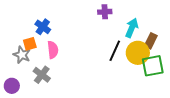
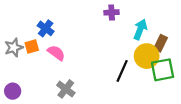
pink semicircle: (53, 50) -> (56, 53), turned -48
black line: (115, 51) -> (122, 71), moved
gray star: (22, 55) -> (14, 48), moved, turned 30
gray cross: (42, 75) -> (66, 89), moved

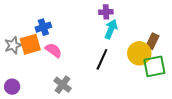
blue cross: (46, 28) -> (43, 27), turned 35
cyan arrow: (140, 29) -> (111, 29), moved
orange square: (32, 46) -> (30, 44), size x1.5
black line: (122, 71) -> (102, 59), moved

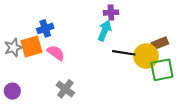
cyan arrow: (111, 29) -> (105, 31), moved
brown rectangle: (152, 41) -> (160, 43), turned 42
black line: (102, 59) -> (124, 53), moved, turned 75

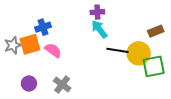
purple cross: (111, 13) -> (97, 12), moved
cyan arrow: (105, 31) -> (99, 29), turned -60
brown rectangle: (160, 43) -> (156, 31), moved
purple circle: (12, 91) -> (29, 84), moved

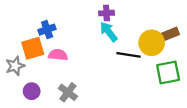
gray star: (13, 45) -> (15, 66), moved
pink semicircle: (53, 50) -> (58, 55), turned -30
yellow circle: (139, 53) -> (152, 43), moved

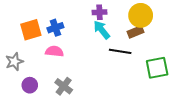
blue cross: (47, 30) -> (55, 28), moved
brown rectangle: (170, 34) -> (136, 32), moved
yellow circle: (152, 43) -> (141, 15), moved
orange square: (33, 48) -> (31, 30), moved

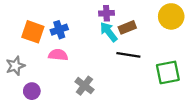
yellow circle: (141, 15) -> (171, 16), moved
orange square: (31, 30) -> (33, 32), turned 35
brown rectangle: (136, 32) -> (127, 27), moved
gray cross: (64, 86) -> (84, 86), moved

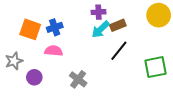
cyan arrow: (109, 32) -> (101, 29), turned -96
black line: (128, 55) -> (119, 51), turned -60
purple circle: (32, 91) -> (34, 77), moved

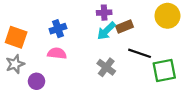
orange square: (30, 29) -> (16, 37), moved
black line: (119, 51) -> (140, 53), moved, turned 70
gray cross: (78, 79) -> (106, 67), moved

